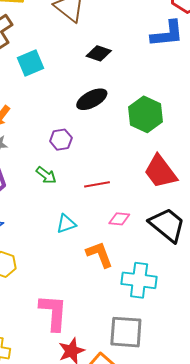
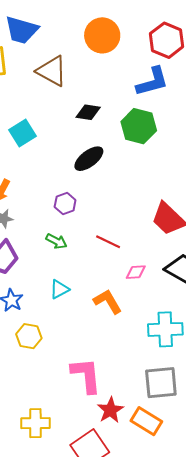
green hexagon: (145, 114) -> (139, 126), moved
red line: (97, 184) -> (108, 242), turned 45
cyan triangle: (66, 224) -> (59, 289), moved
orange L-shape: (100, 254) -> (108, 301), moved

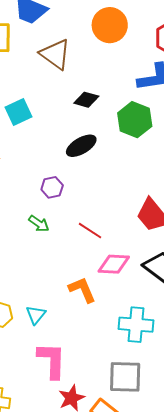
pink diamond: (136, 272) -> (114, 264), size x1.5
cyan triangle: (59, 289) -> (36, 315), moved, turned -30

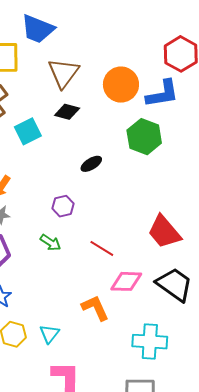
orange circle: (110, 25) -> (121, 85), moved
brown triangle: (55, 54) -> (63, 73), turned 32
black diamond: (86, 100) -> (67, 112), moved
black ellipse: (81, 146) -> (91, 164), size x0.7

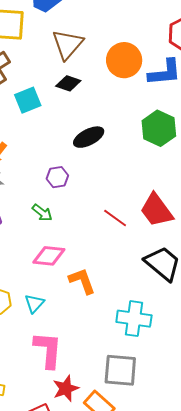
green hexagon: (144, 137) -> (159, 128), moved
black ellipse: (91, 164) -> (89, 137), size x1.4
red line: (102, 248) -> (115, 218), moved
pink diamond: (126, 281) -> (49, 256), moved

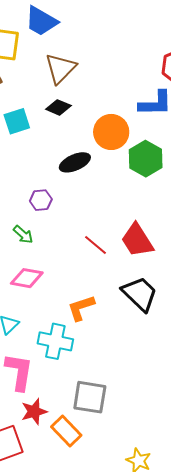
orange circle: (124, 60) -> (111, 132), moved
orange L-shape: (82, 281) -> (81, 308), moved, turned -92
cyan cross: (134, 319) -> (55, 341), moved

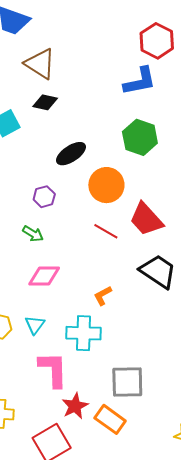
brown triangle: (60, 68) -> (40, 64), turned -32
orange circle: (111, 132) -> (106, 185), moved
orange L-shape: (81, 308) -> (103, 296), size x0.7

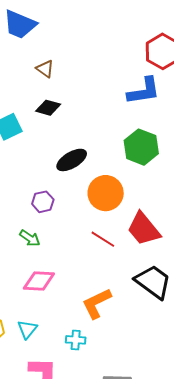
brown triangle: (40, 64) -> (45, 69), size x0.6
orange L-shape: (103, 296) -> (97, 303), size x1.6
cyan cross: (84, 333) -> (76, 340), size x0.6

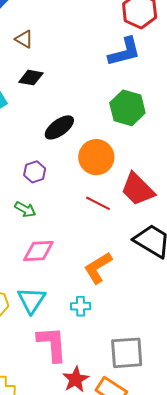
cyan triangle: (27, 329) -> (31, 300), size x1.4

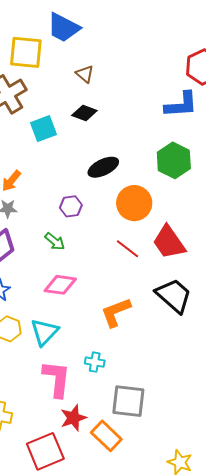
cyan cross: (81, 306) -> (95, 362), moved

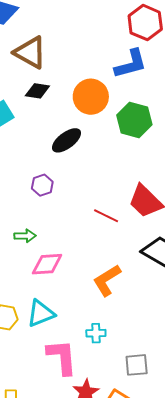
brown triangle: (85, 74) -> (30, 52), size x1.8
orange circle: (134, 203) -> (91, 97), moved
green arrow: (55, 241) -> (25, 236), moved, turned -30
cyan triangle: (44, 332) -> (41, 313), turned 36
gray square: (128, 401) -> (137, 365), size x0.7

